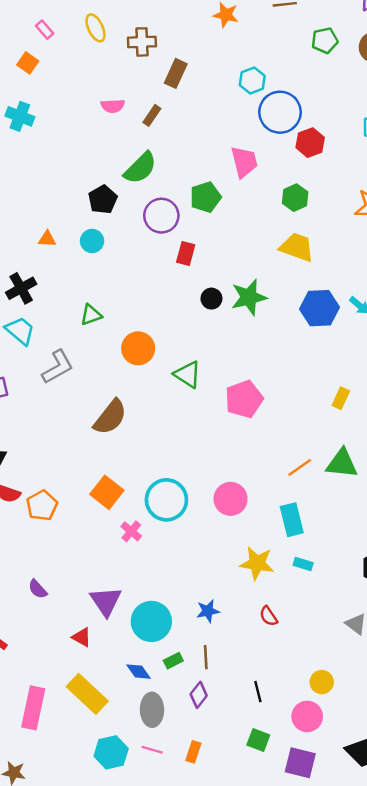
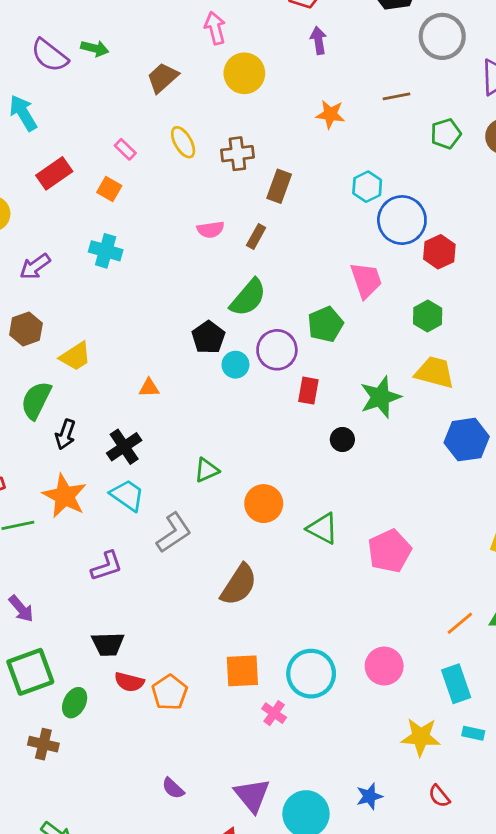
cyan circle: (92, 241) -> (235, 365), moved
green star: (249, 297) -> (380, 397), moved
orange square: (107, 492) -> (242, 671), turned -36

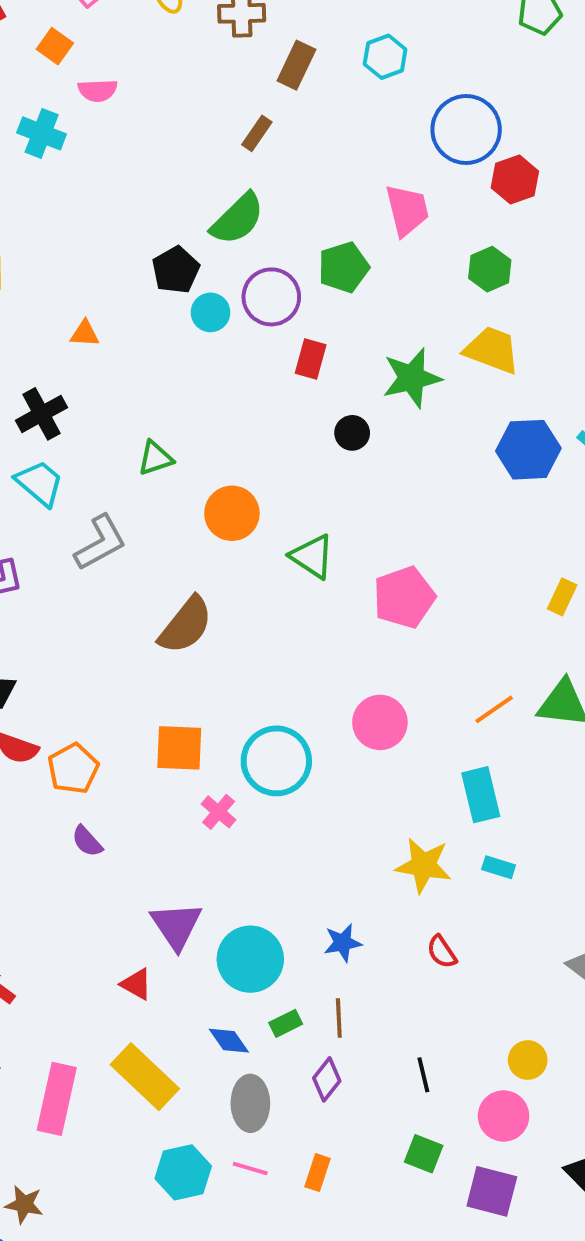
cyan hexagon: (367, 187) -> (385, 57), moved
pink semicircle: (211, 230) -> (98, 90), moved
pink circle: (384, 666) -> (380, 722), moved
purple semicircle: (173, 788) -> (87, 841), moved

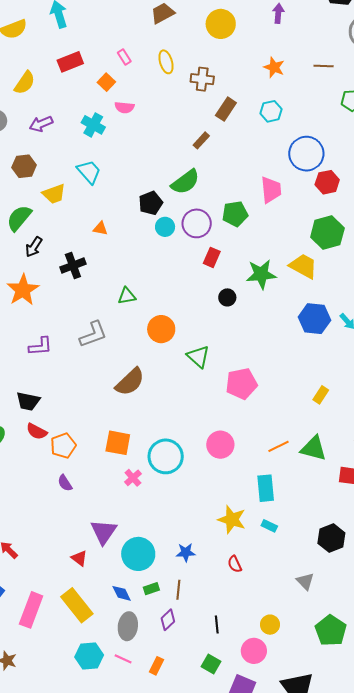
green hexagon: (490, 269) -> (327, 233), moved, size x1.5
cyan trapezoid: (39, 483) -> (89, 172), moved

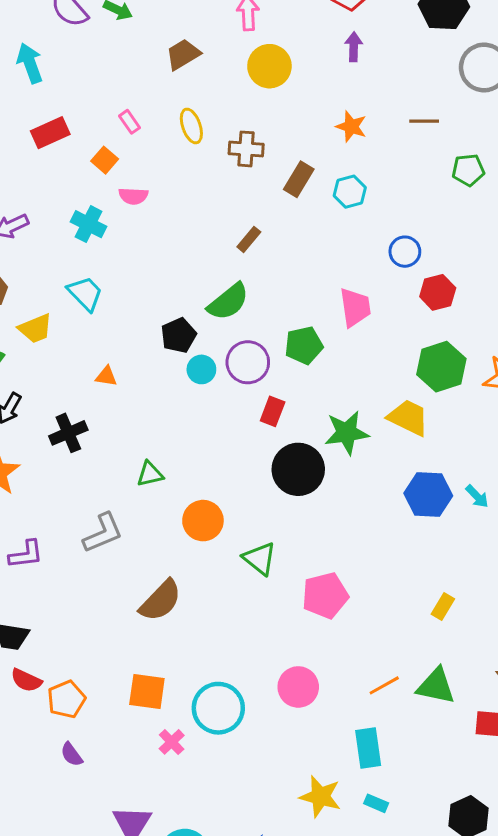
brown rectangle: (226, 109) -> (299, 179), moved
blue circle: (306, 154) -> (405, 252), size x0.6
black circle: (227, 297) -> (298, 469), size x2.0

